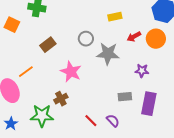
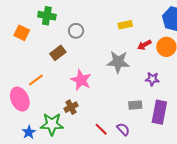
gray circle: (86, 39) -> (76, 31), moved
blue star: (11, 124) -> (29, 132), moved

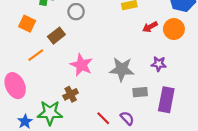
orange square: (22, 33) -> (27, 24), moved
gray star: (118, 62) -> (122, 69), moved
orange line: (36, 80) -> (36, 55), moved

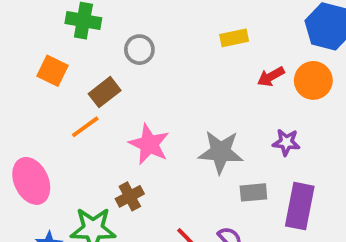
orange line: (36, 55) -> (85, 127), moved

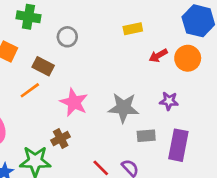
brown rectangle: (105, 92) -> (43, 66), turned 65

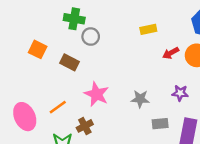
green cross: (28, 17) -> (74, 19), moved
orange line: (30, 90) -> (58, 107), moved
gray star: (123, 108) -> (140, 99), size x0.7

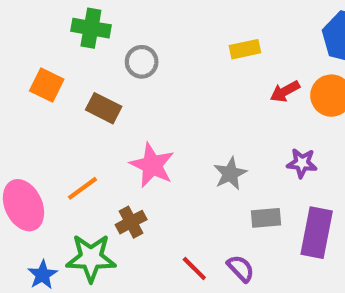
green cross: (74, 19) -> (91, 28), moved
gray star: (140, 99) -> (230, 174), turned -30

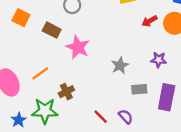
pink star: (152, 165) -> (78, 47), moved

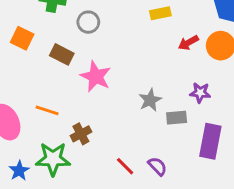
orange line: (40, 73) -> (47, 110), turned 54
gray rectangle: (139, 89) -> (177, 118), moved

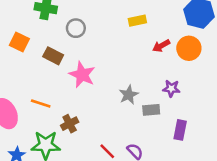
purple rectangle: (210, 141) -> (180, 130), size x0.7

